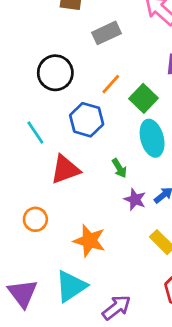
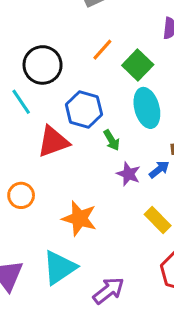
black circle: (55, 73) -> (43, 65), moved
blue hexagon: (87, 120) -> (84, 109), moved

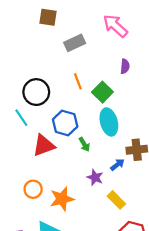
orange line: (102, 50) -> (78, 81), turned -63
purple star: (128, 174) -> (95, 177), moved
orange circle: (21, 195) -> (33, 189), moved
orange star: (79, 218) -> (62, 199), turned -30

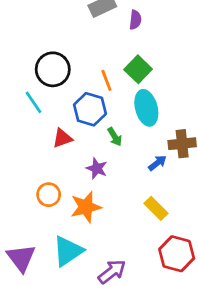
purple semicircle: (125, 66) -> (135, 20), moved
orange line: (78, 81) -> (106, 80), moved
red triangle: (44, 145) -> (62, 138), size x0.7
purple star: (95, 177) -> (97, 168), moved

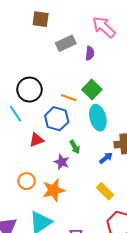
orange line: (106, 80) -> (69, 98), turned -49
green arrow: (115, 137) -> (75, 147), moved

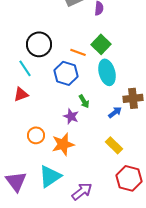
red triangle: (37, 140) -> (21, 94), moved

